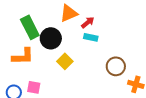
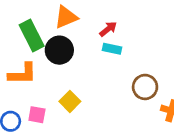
orange triangle: (69, 13) -> (66, 17), moved
yellow square: (65, 61) -> (70, 101), moved

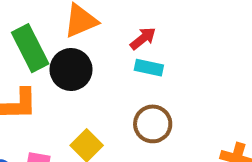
brown circle: (145, 87) -> (153, 124), moved

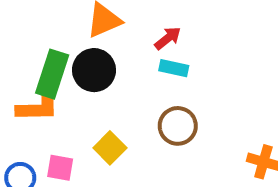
green rectangle: (30, 48) -> (52, 74), moved, turned 45

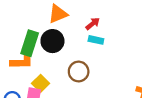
brown circle: (178, 126) -> (79, 71), moved
yellow square: (110, 148) -> (41, 83), moved

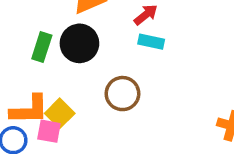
green rectangle: (30, 43) -> (42, 47), size x0.7
orange L-shape: (22, 61) -> (29, 110), moved

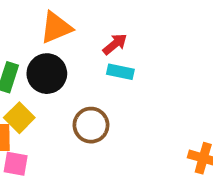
yellow square: (60, 113) -> (19, 118), moved

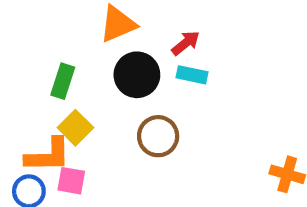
black circle: (47, 74) -> (137, 75), moved

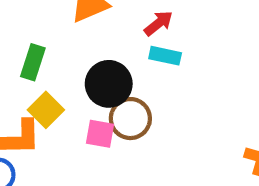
black circle: (137, 75) -> (109, 84), moved
pink square: (71, 181) -> (100, 134), moved

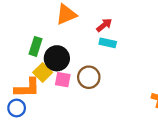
black circle: (109, 84) -> (57, 58), moved
pink square: (100, 134) -> (63, 80), moved

